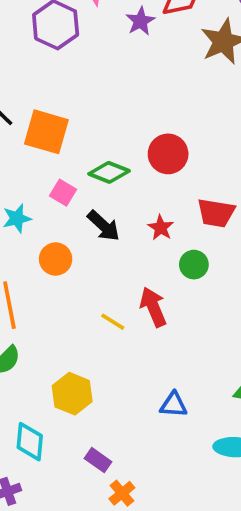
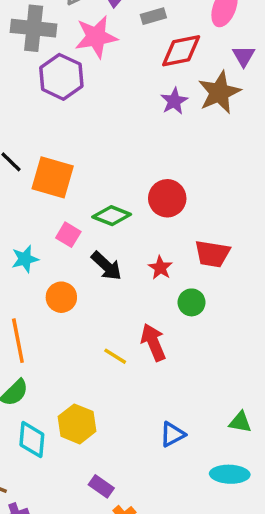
purple star: (140, 21) -> (174, 101), moved
blue triangle: (174, 405) -> (172, 434), turned -32
cyan diamond: (30, 442) -> (32, 440), moved

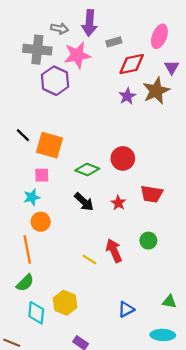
pink square: (68, 235) -> (42, 175), moved, turned -32
orange circle: (61, 297) -> (41, 222), moved
green circle: (192, 302) -> (148, 241), moved

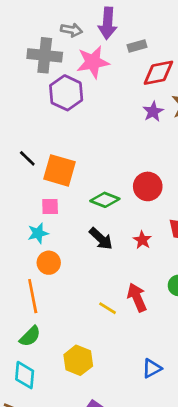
cyan diamond: (36, 313) -> (25, 375), moved

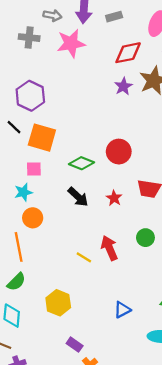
gray rectangle: (137, 46) -> (114, 17), moved
gray cross: (45, 55) -> (29, 38), size x0.7
purple hexagon: (66, 93) -> (30, 96), moved

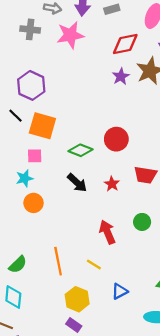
orange line: (19, 247) -> (58, 261), moved
yellow line: (84, 257) -> (94, 265), moved
yellow hexagon: (58, 303) -> (77, 299), moved

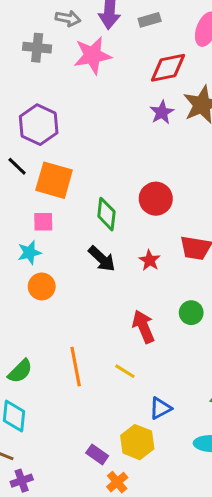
green diamond: (80, 150) -> (106, 214), turned 75
yellow hexagon: (77, 299) -> (137, 442), moved

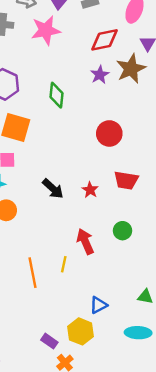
red circle: (156, 199) -> (109, 133), moved
green diamond: (106, 214) -> (57, 95), moved
yellow line: (125, 371) -> (64, 264), moved, turned 70

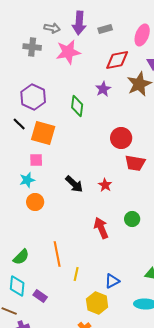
purple star: (100, 75) -> (103, 89), moved
red trapezoid: (126, 180) -> (135, 163), moved
yellow line: (64, 264) -> (76, 274), moved
purple rectangle: (49, 341) -> (40, 296), moved

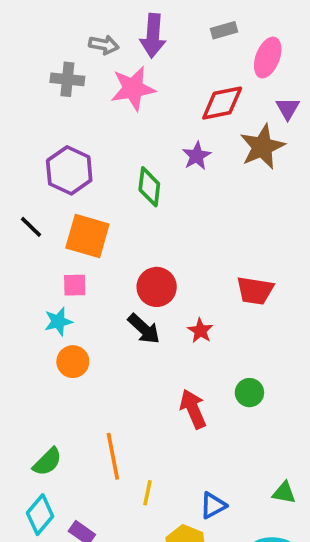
gray rectangle: (105, 29) -> (224, 30), moved
black line: (19, 124) -> (31, 227), moved
red circle: (121, 138) -> (157, 287), moved
cyan diamond: (17, 286) -> (40, 515), turned 35

